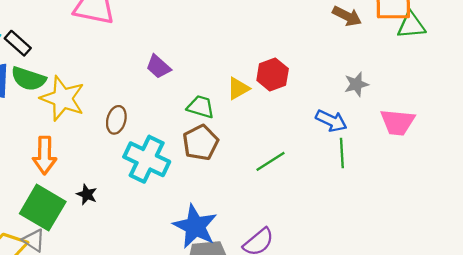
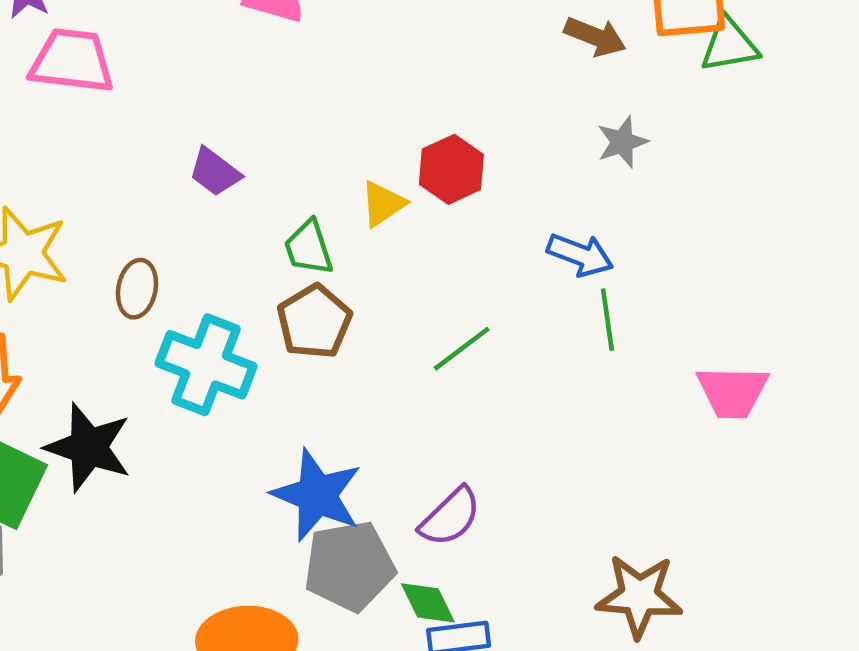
gray star: (356, 84) -> (622, 142), moved
green trapezoid: (201, 107) -> (309, 248), turned -120
pink trapezoid: (398, 122) -> (733, 392), moved
black star: (87, 194) -> (88, 447), size x2.0

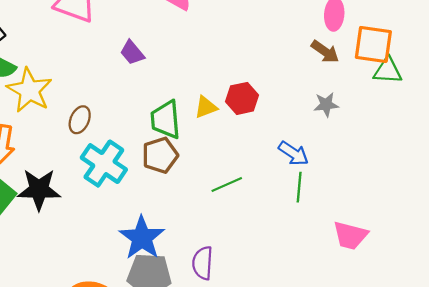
purple trapezoid: (215, 172) -> (132, 53), moved
green trapezoid: (309, 248) -> (166, 120), size x1.4
black star: (88, 447) -> (39, 189), turned -30
purple semicircle: (450, 517) -> (203, 263), turned 124

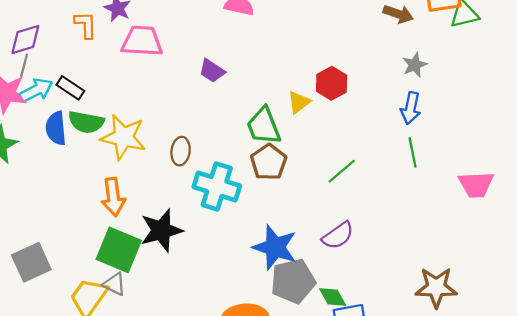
blue arrow: (294, 153) -> (411, 108), moved, turned 84
purple semicircle: (203, 263) -> (338, 236), moved, turned -112

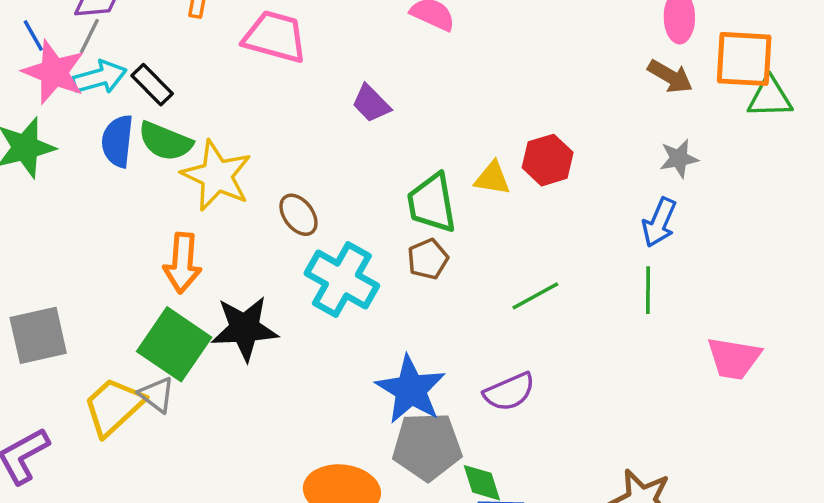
yellow triangle: (299, 102) -> (492, 178), turned 35
brown ellipse: (181, 151) -> (298, 215), turned -56
brown pentagon: (269, 162) -> (428, 259), size x0.7

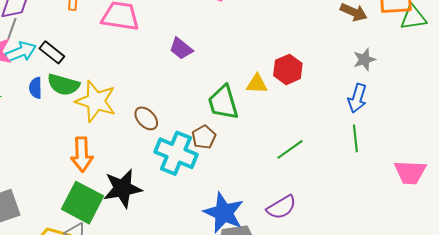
blue semicircle: (118, 141) -> (36, 88), size x0.7
brown pentagon: (428, 259) -> (204, 137), moved

